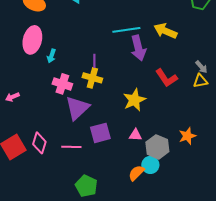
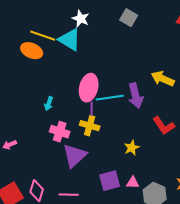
cyan line: (126, 30) -> (110, 98), moved
pink ellipse: (32, 40) -> (89, 88), moved
yellow star: (134, 100) -> (132, 148), size x0.7
purple square: (100, 133) -> (110, 181), moved

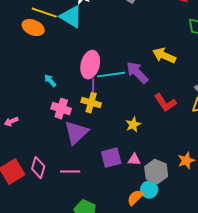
purple arrow: (136, 96) -> (137, 73), turned 150
cyan arrow: (49, 104) -> (50, 81), turned 120

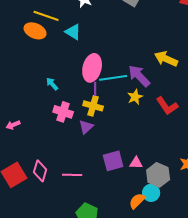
cyan triangle: (71, 17) -> (73, 32), moved, size x0.7
yellow star: (133, 125) -> (135, 97), moved
purple triangle: (76, 133) -> (86, 127), moved, size x0.6

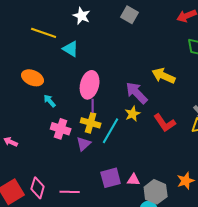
orange ellipse: (35, 31) -> (33, 78), moved
cyan line: (113, 78) -> (111, 131), moved, turned -52
pink arrow: (13, 125) -> (11, 142), turned 48

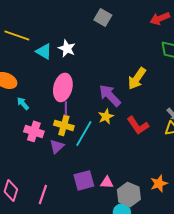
white star: (82, 16) -> (67, 48), moved
yellow arrow: (164, 76) -> (137, 78), turned -80
pink line: (70, 192) -> (43, 194), turned -72

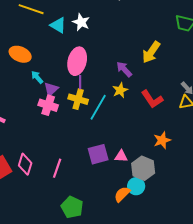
purple arrow: (110, 95) -> (124, 69), size x0.7
purple triangle: (57, 146) -> (51, 89), moved
orange star: (159, 183) -> (162, 140), moved

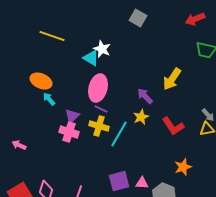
cyan triangle: (58, 25) -> (91, 58), moved
cyan arrow: (37, 77) -> (49, 99), moved
purple line: (80, 82) -> (101, 109), turned -64

